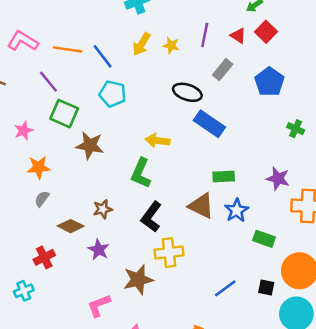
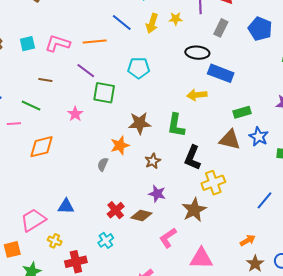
blue line: (103, 56) -> (122, 22), moved
yellow arrow: (157, 141) -> (197, 95), moved
brown star: (90, 145) -> (140, 123), moved
orange star: (39, 167) -> (120, 145), moved
brown diamond: (71, 226) -> (141, 216), moved

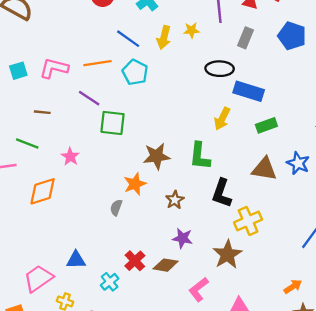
cyan pentagon: (139, 68) -> (135, 72), moved, turned 30
yellow arrow: (197, 95) -> (222, 119), turned -54
green rectangle: (242, 112) -> (266, 125), moved
pink star: (75, 114) -> (70, 157), moved
cyan cross: (106, 240) -> (110, 282), moved

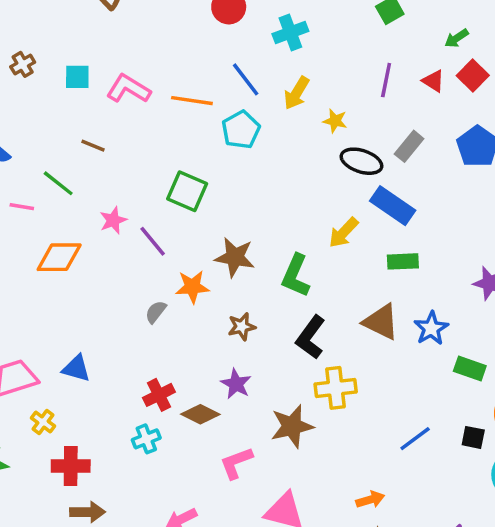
yellow star: (191, 30) -> (335, 121), moved
gray rectangle: (246, 38) -> (409, 146), moved
purple line: (89, 98) -> (153, 241), moved
cyan cross: (110, 282) -> (146, 439), moved

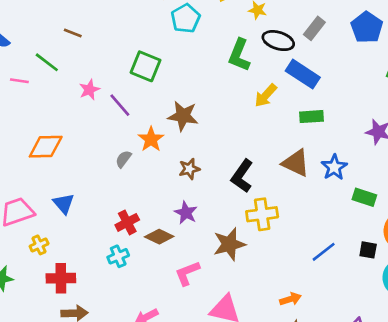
orange diamond: (59, 257) -> (46, 147), moved
green L-shape: (296, 276) -> (239, 55), moved
orange star: (192, 287) -> (151, 139), turned -30
blue triangle: (76, 368) -> (64, 203), turned 35
yellow cross: (43, 422) -> (39, 245), turned 30

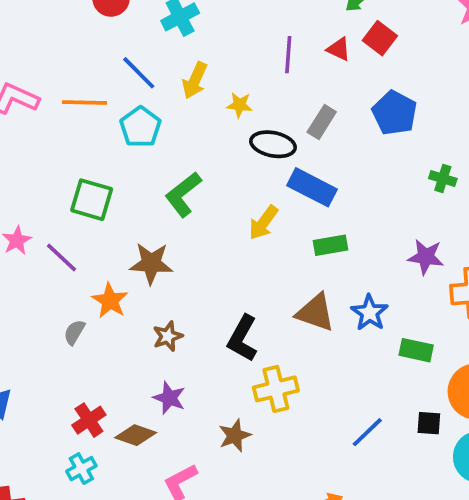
green L-shape: (239, 55) -> (183, 194), moved, turned 36
brown star: (229, 244) -> (235, 435), size x0.7

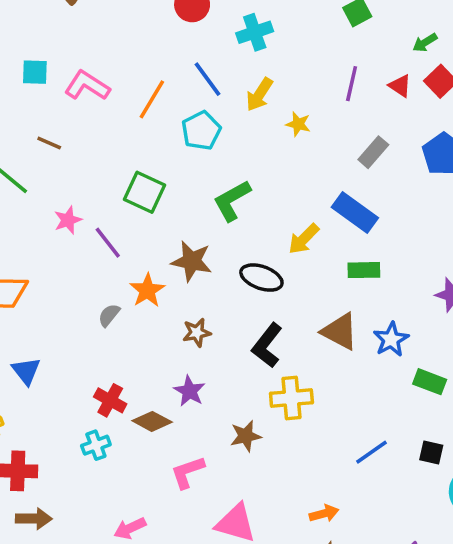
orange line: (84, 102) -> (152, 99), turned -69
black ellipse: (273, 144) -> (261, 278), moved
red cross: (89, 420) -> (110, 400), turned -36

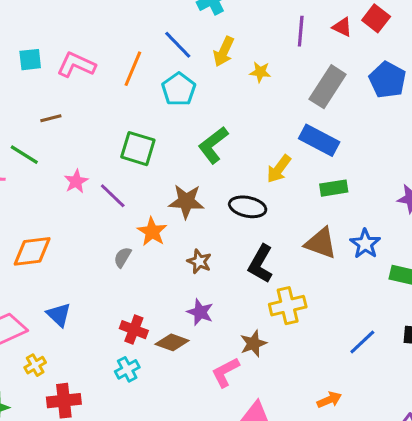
brown line: (49, 143) -> (51, 118), turned -30
gray rectangle: (373, 152) -> (328, 87), size x1.5
brown star: (197, 333) -> (199, 261), turned -30
pink L-shape: (188, 472) -> (225, 372), moved

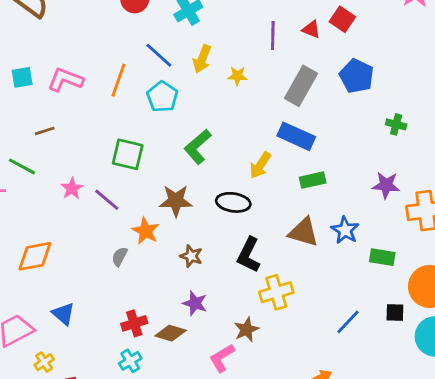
red cross: (134, 330) -> (134, 323), turned -35

